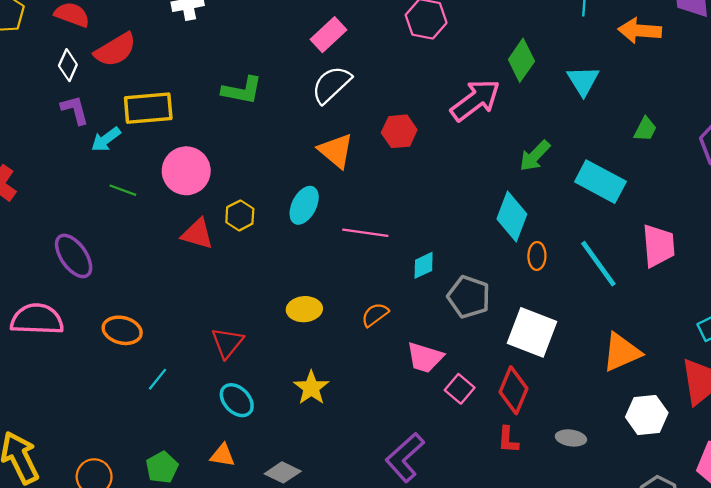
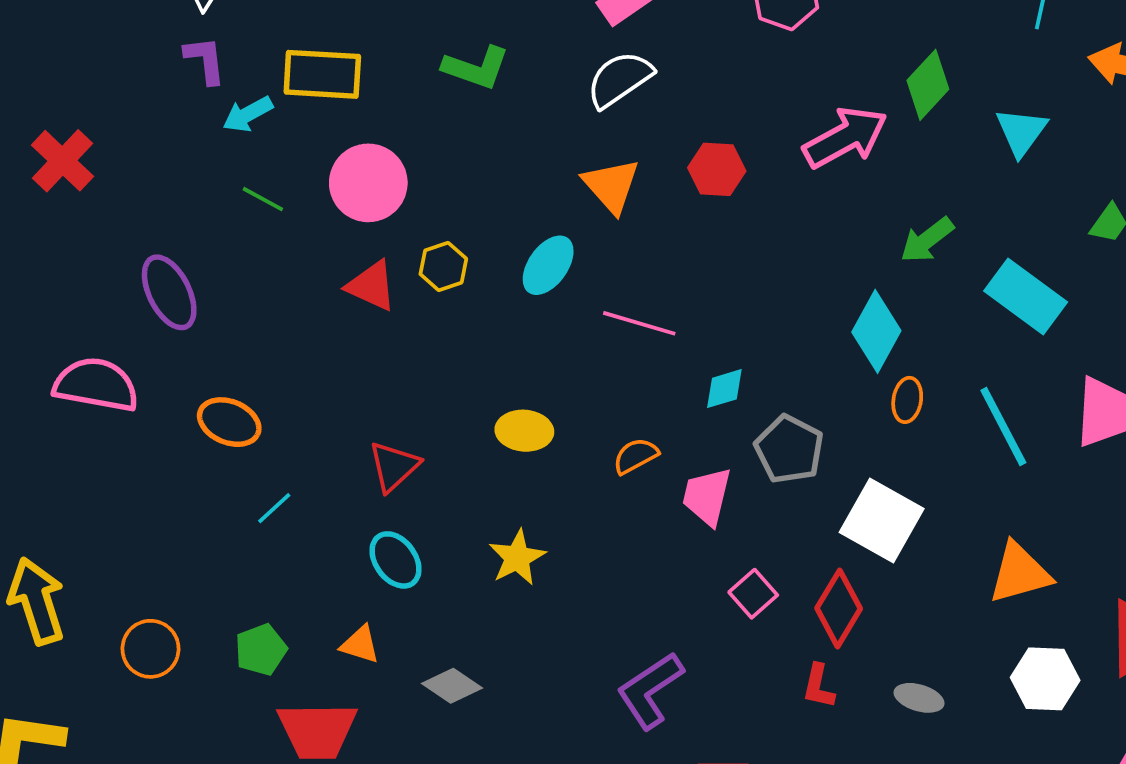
pink trapezoid: (425, 357) -> (707, 496), moved, turned 78

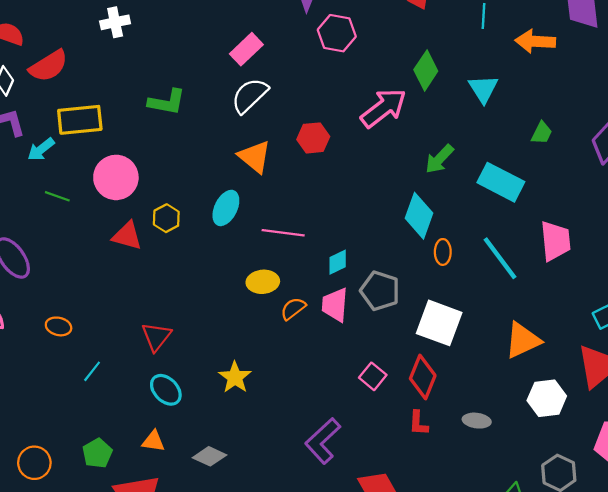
orange ellipse: (229, 422) -> (59, 326), size x0.7
yellow ellipse: (524, 431) -> (263, 282), moved
pink trapezoid: (707, 496) -> (335, 305), moved

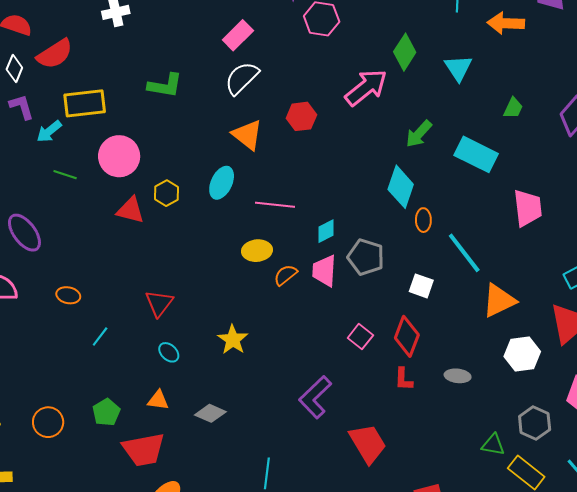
cyan line: (500, 258) -> (464, 253), moved
white square: (439, 323) -> (421, 286), size x0.6
cyan ellipse: (166, 390) -> (169, 352), size x0.7

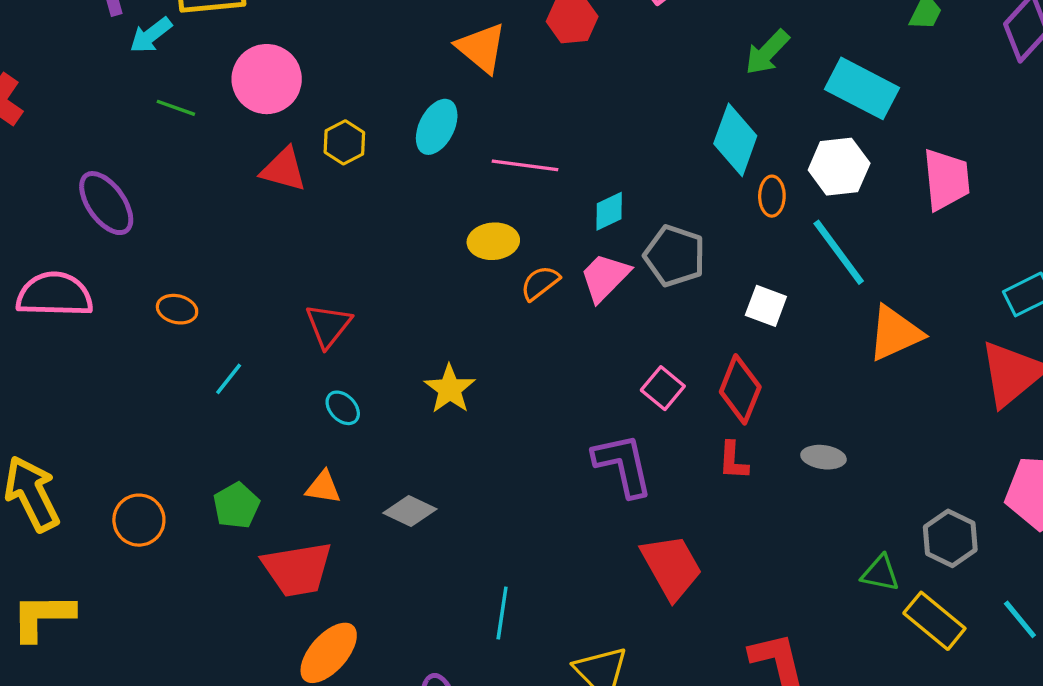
pink trapezoid: (324, 271) -> (605, 277), turned 40
white hexagon: (522, 354) -> (839, 167), moved
purple L-shape: (315, 397) -> (623, 465), moved, turned 120

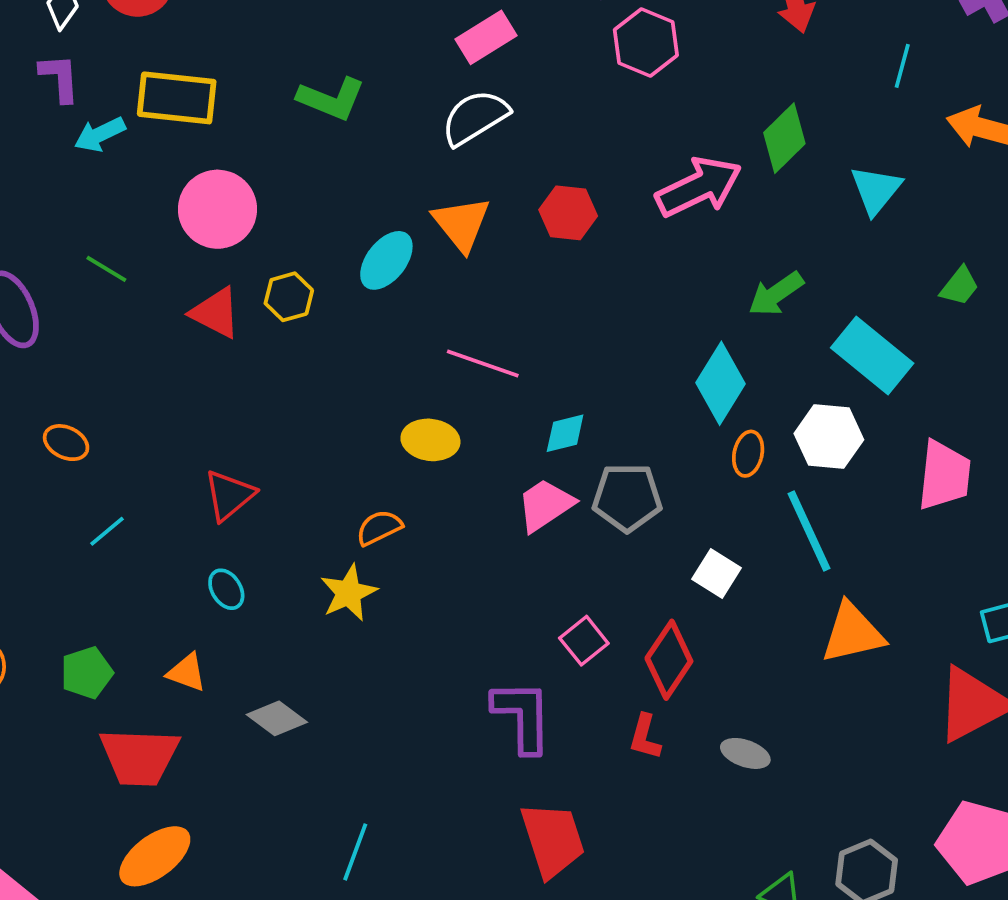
green line: (176, 108) -> (106, 269), moved
cyan ellipse: (437, 127) -> (386, 260), moved
gray pentagon: (675, 256) -> (627, 497), turned -30
orange semicircle: (540, 283) -> (379, 528), moved

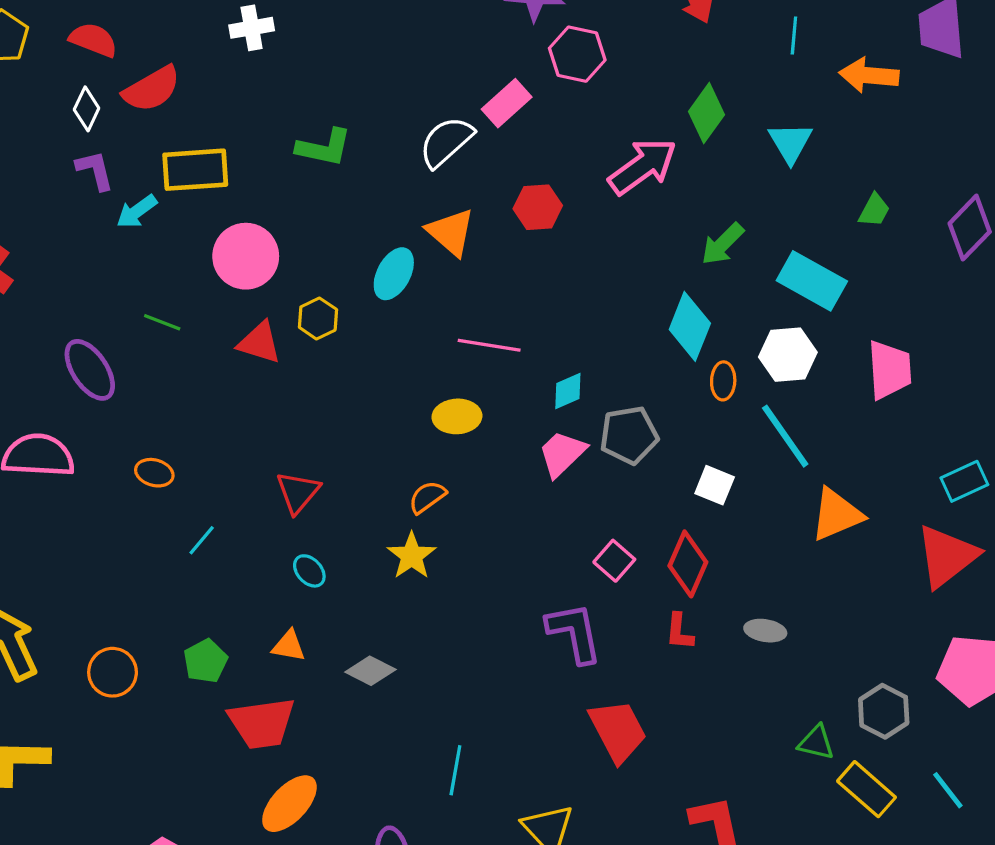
pink rectangle: (486, 37) -> (507, 103), moved

